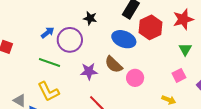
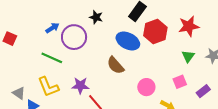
purple star: (89, 71) -> (80, 85), moved
pink circle: (135, 78) -> (146, 87), moved

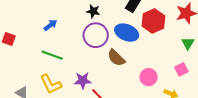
purple circle: (74, 37) -> (96, 35), moved

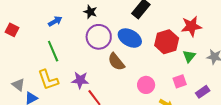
black star: (93, 11) -> (90, 12), moved
red hexagon: (153, 21) -> (167, 42), moved
green line: (52, 55) -> (53, 51), turned 40

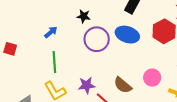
green line: (53, 51) -> (54, 62), turned 30
brown semicircle: (116, 62) -> (123, 85), moved

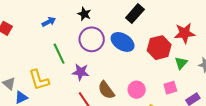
green line: (54, 62) -> (59, 54), moved, turned -35
purple star: (87, 85) -> (81, 72), moved

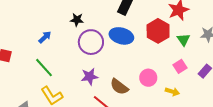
green line: (59, 54) -> (44, 68), moved

